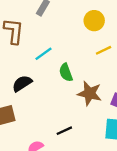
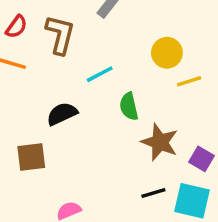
yellow circle: (94, 21) -> (167, 53), moved
black line: (64, 131) -> (153, 193), moved

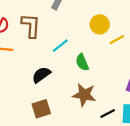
brown star: (160, 142) -> (84, 95), moved
brown square: (31, 157) -> (41, 109), moved

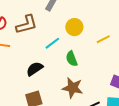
yellow circle: (100, 24) -> (74, 27), moved
brown L-shape: (31, 26) -> (27, 25), turned 70

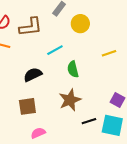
yellow circle: (74, 27) -> (80, 24), moved
brown star: (73, 88) -> (70, 100), turned 30

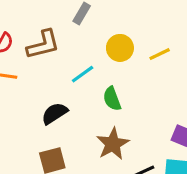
yellow circle: (80, 24) -> (120, 48), moved
yellow line: (109, 53) -> (160, 54), moved

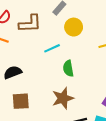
yellow circle: (120, 48) -> (74, 27), moved
black semicircle: (55, 113) -> (13, 72), moved

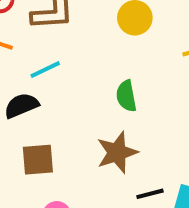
cyan line: (52, 48) -> (45, 70), moved

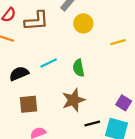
cyan line: (45, 70) -> (49, 63), moved

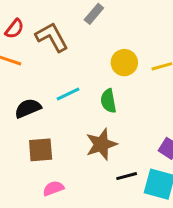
brown L-shape: (36, 21) -> (52, 37), turned -115
yellow circle: (83, 23) -> (124, 63), moved

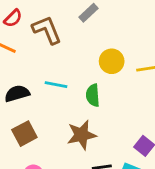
cyan line: (68, 94) -> (56, 85), turned 30
brown square: (41, 150) -> (24, 134), turned -30

